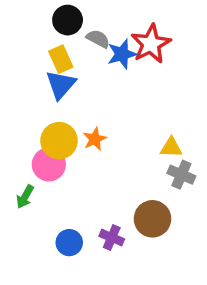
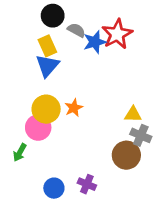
brown circle: (152, 219) -> (126, 155), moved

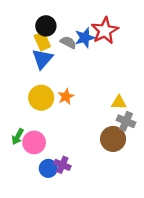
black circle: (53, 16) -> (46, 26), moved
gray semicircle: (76, 30) -> (68, 42), moved
pink circle: (38, 128) -> (34, 142), moved
purple cross: (87, 184) -> (62, 165), moved

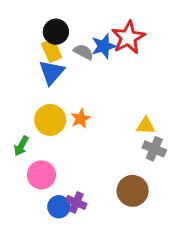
green arrow: (18, 137) -> (21, 146), moved
brown circle: (113, 139) -> (133, 191), moved

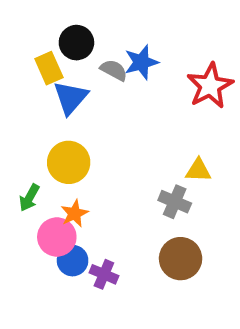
red star: (128, 37) -> (210, 86), moved
yellow rectangle: (52, 51) -> (49, 68), moved
orange star: (81, 118) -> (75, 213), moved
gray cross: (154, 149) -> (175, 202), moved
blue circle: (59, 207) -> (73, 261), moved

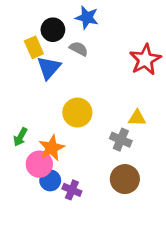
blue star: (141, 62) -> (87, 18), moved, turned 30
yellow circle: (69, 162) -> (77, 113), moved
orange star: (75, 213) -> (52, 148), size x1.4

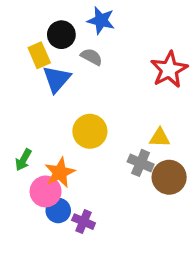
brown circle: (125, 179) -> (169, 177), moved

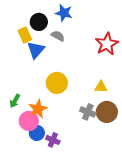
gray cross: (141, 163) -> (88, 112), moved

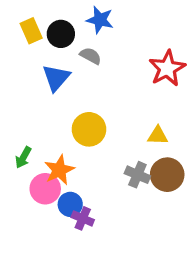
yellow rectangle: (25, 35) -> (31, 31), moved
blue circle: (37, 133) -> (70, 204), moved

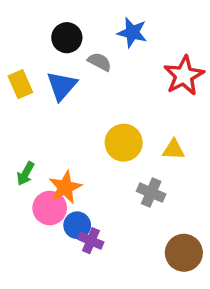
blue star: (100, 20) -> (132, 33), moved
yellow rectangle: (31, 31) -> (20, 84), moved
yellow circle: (89, 129) -> (124, 143), moved
brown circle: (167, 175) -> (184, 253), moved

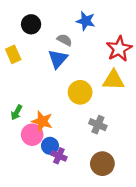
black circle: (67, 38) -> (31, 24), moved
blue triangle: (62, 86) -> (58, 59), moved
yellow triangle: (174, 150) -> (114, 80), moved, size x1.5
orange star: (65, 187) -> (42, 121), turned -30
brown circle: (184, 253) -> (102, 164), moved

